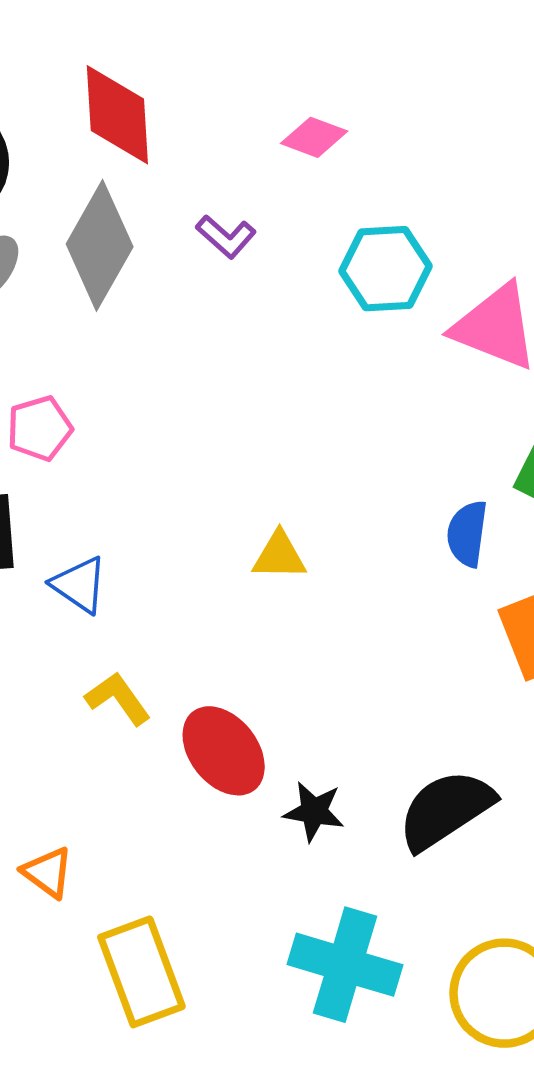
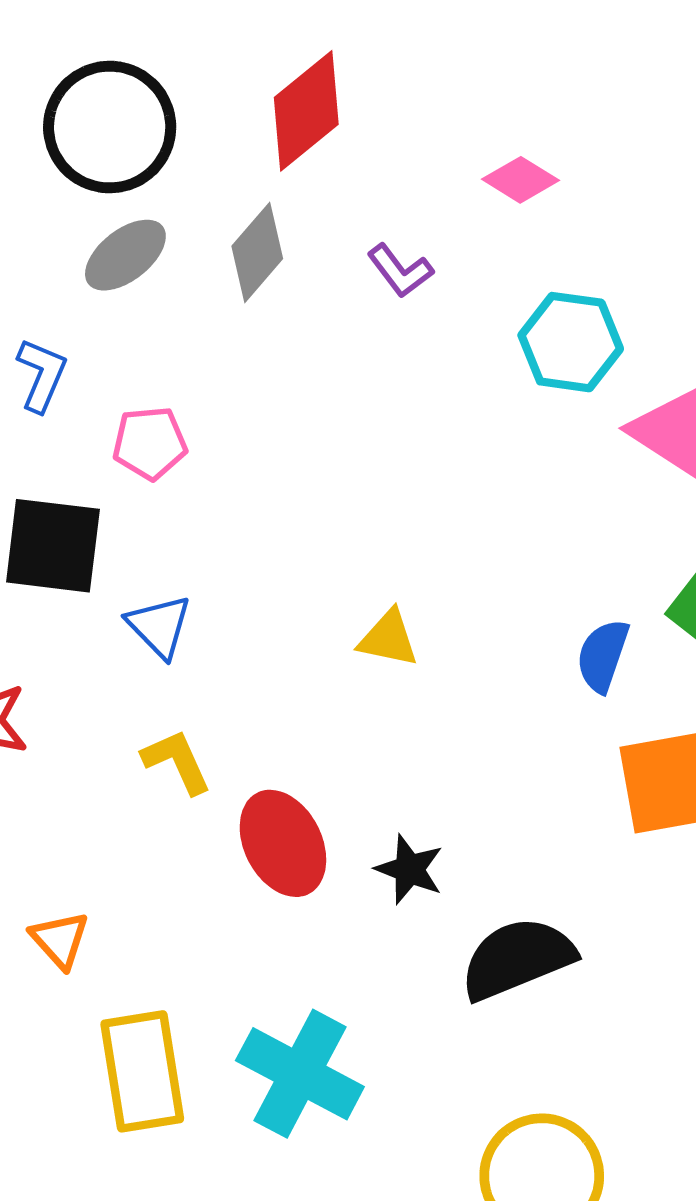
red diamond: (117, 115) -> (306, 111), turned 43
gray diamond: (100, 245) -> (257, 252), size x0.7
black star: (314, 811) -> (409, 869), moved
cyan cross: (345, 965) -> (300, 1074), moved

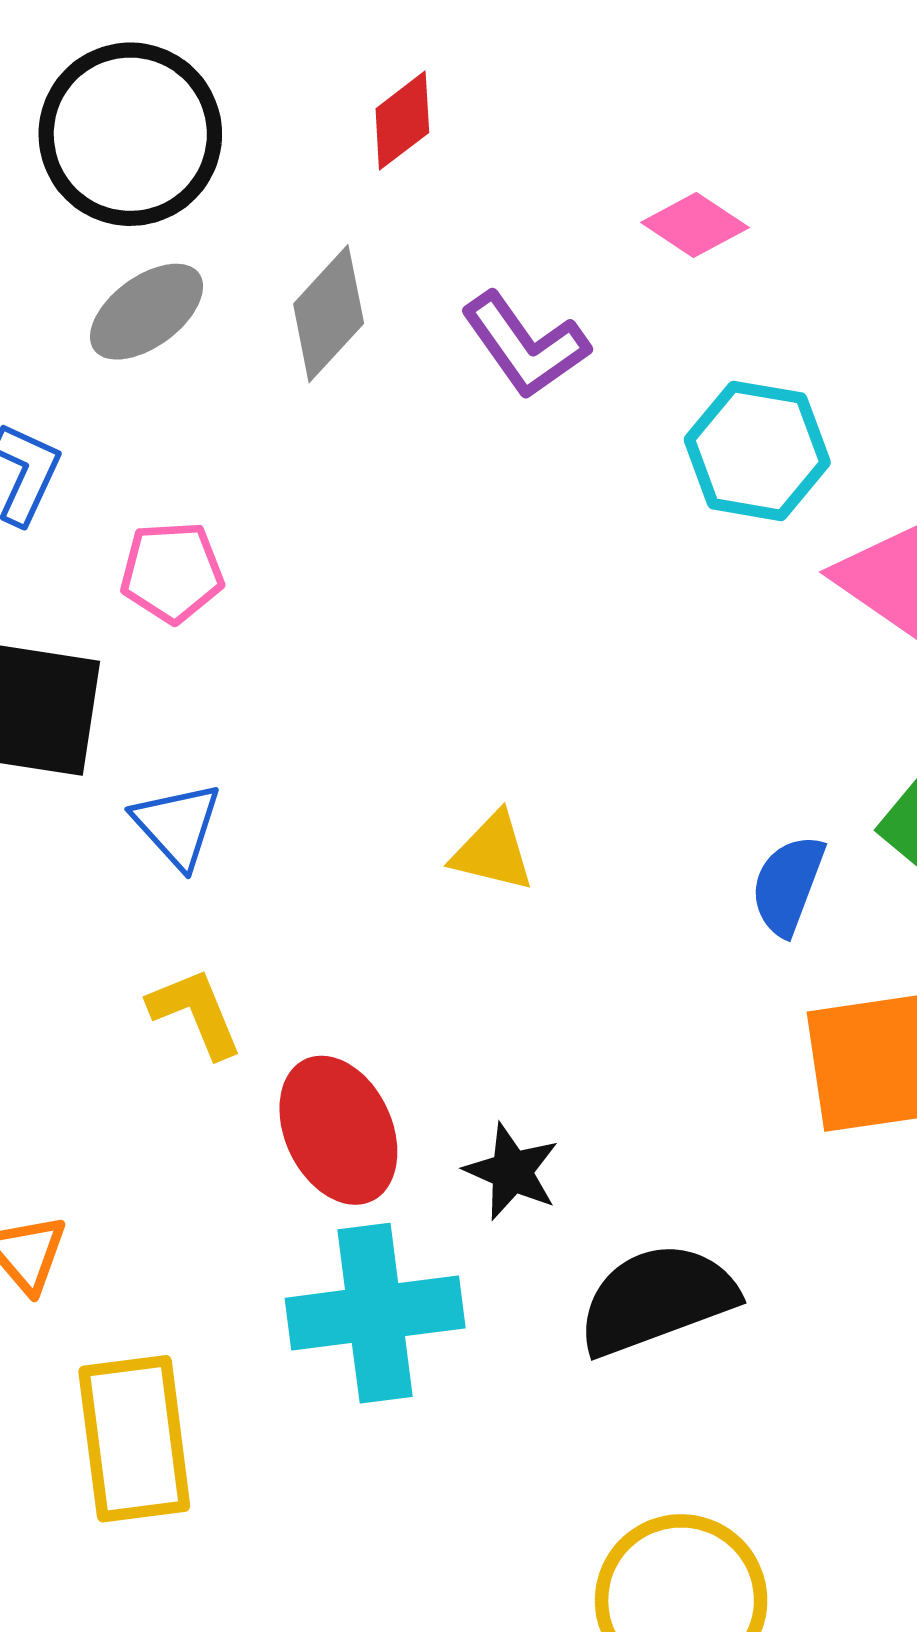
red diamond: (306, 111) -> (402, 121), size x0.6
purple L-shape: (400, 271) -> (525, 345), size x1.4
cyan cross: (300, 1074) -> (375, 1313), moved, turned -37

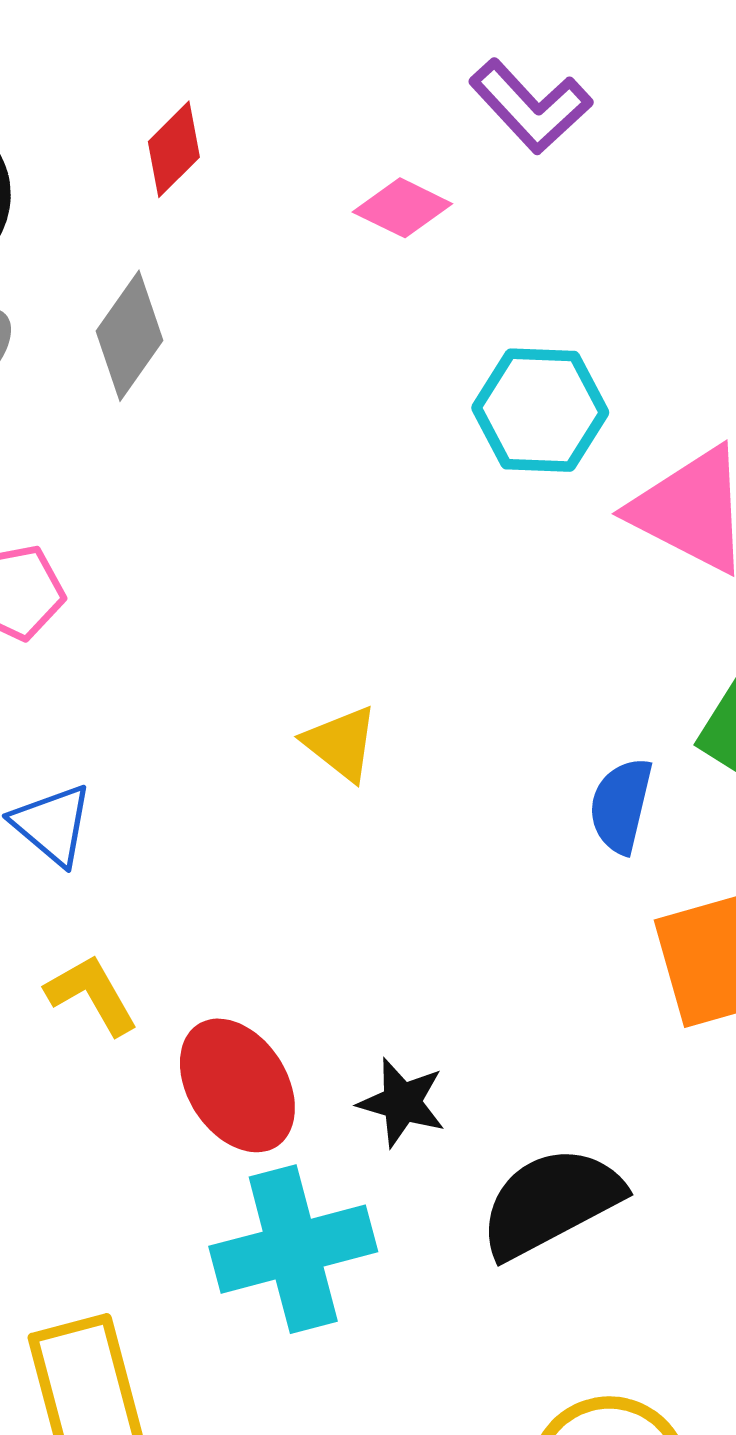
pink diamond: (695, 225) -> (402, 208), moved
purple L-shape: (525, 345) -> (531, 106), moved
yellow triangle: (493, 852) -> (341, 743), moved, turned 32

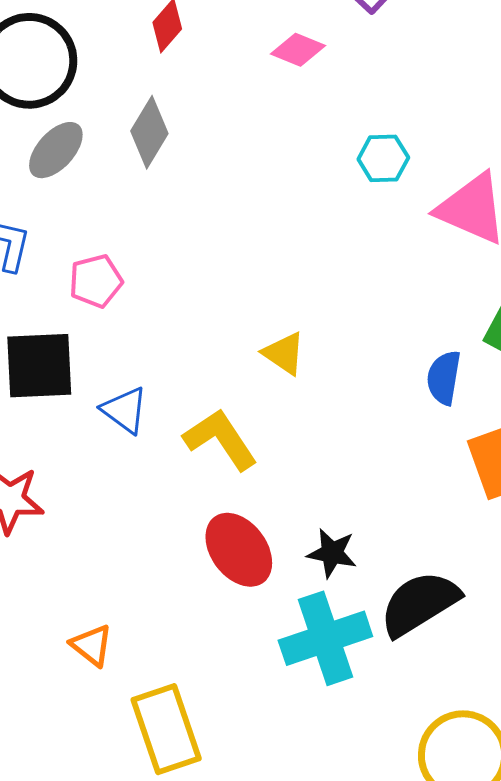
cyan hexagon: (540, 410) -> (383, 158), size x0.7
yellow L-shape: (92, 995) -> (221, 439), moved, size x1.4
cyan cross: (293, 1249) -> (325, 638), moved

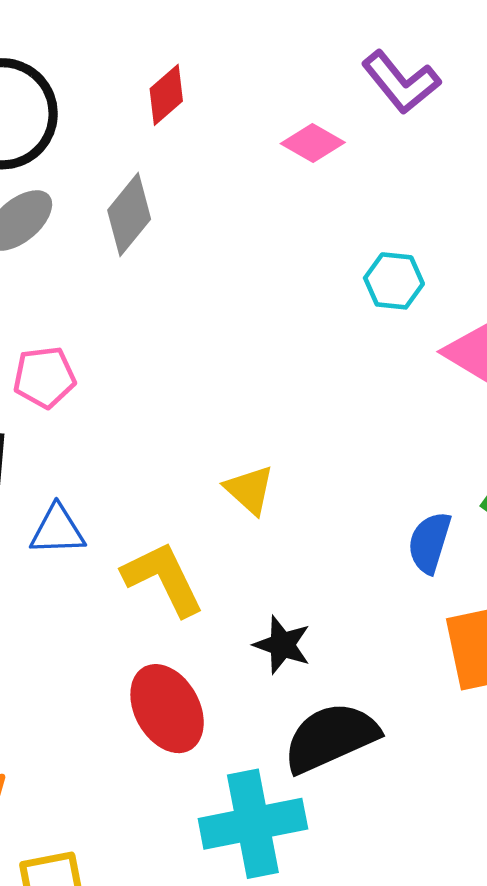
blue triangle: (125, 410) -> (57, 530), turned -46
black star: (332, 553) -> (282, 645), moved
black semicircle: (419, 603) -> (331, 737), moved

